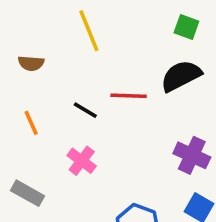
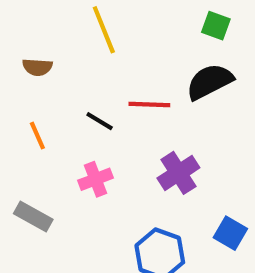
purple cross: (192, 155) -> (178, 173), moved, turned 32
pink cross: (82, 161) -> (95, 179), turned 32

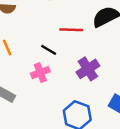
black line: (100, 121) -> (49, 50), moved

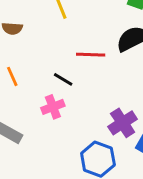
purple cross: (88, 69) -> (123, 123), moved

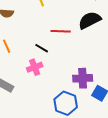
purple cross: (123, 123) -> (83, 78), turned 30

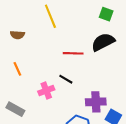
black line: (42, 48) -> (66, 79), moved

